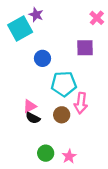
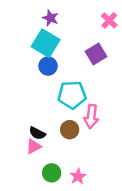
purple star: (36, 15) -> (50, 18), moved
cyan square: (20, 29) -> (46, 43), moved, turned -30
purple square: (85, 48) -> (96, 54), turned -30
pink triangle: (30, 106) -> (34, 146), moved

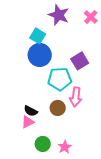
purple star: (50, 18) -> (59, 15), moved, size x1.5
cyan square: (46, 43) -> (38, 36), size x0.7
purple square: (96, 54) -> (80, 61), moved
blue circle: (48, 66) -> (40, 55), size x1.5

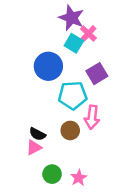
pink cross: (91, 17) -> (88, 34), moved
cyan square: (38, 36) -> (74, 43), moved

